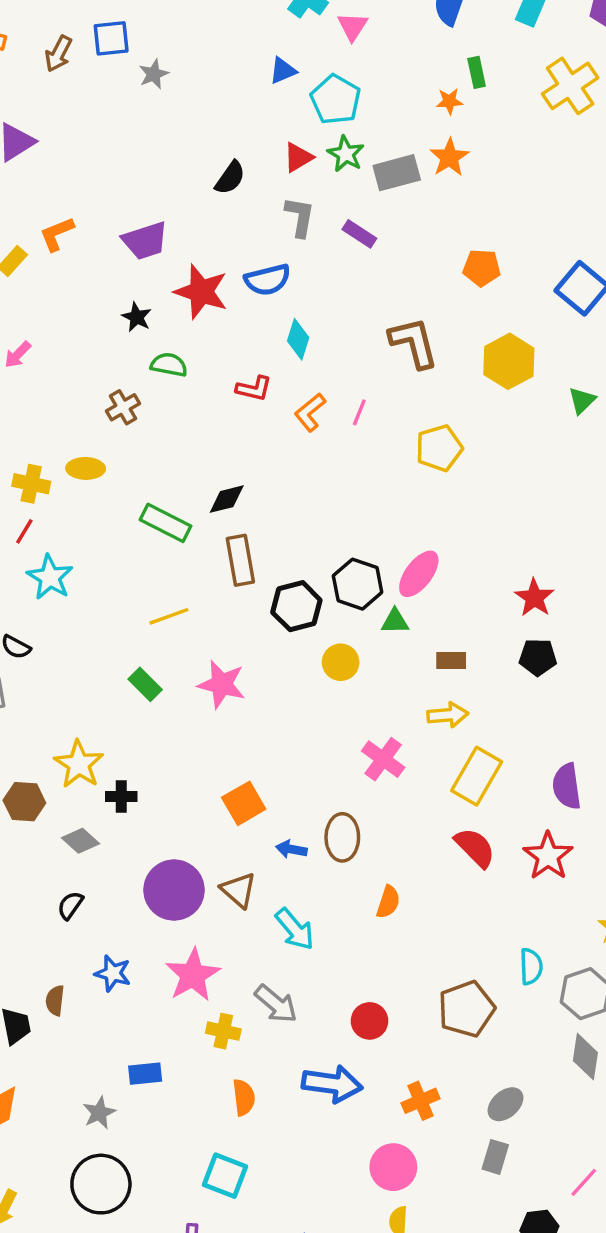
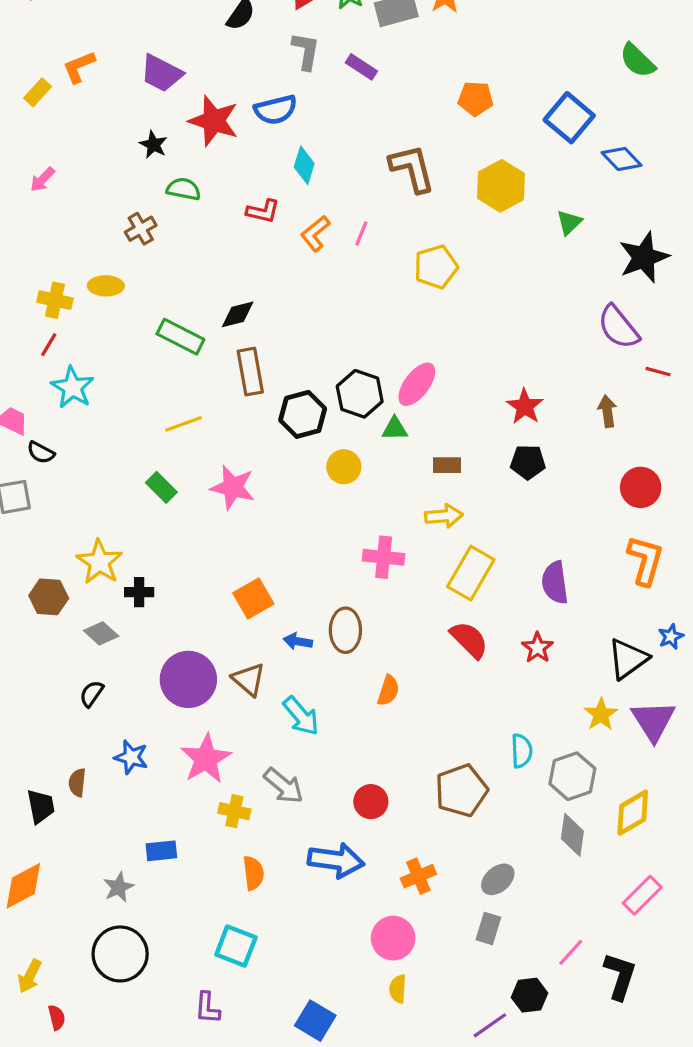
purple trapezoid: (145, 241) -> (161, 73), turned 45
pink cross: (383, 759) -> (384, 557), turned -30
red star: (548, 856) -> (537, 648), size x0.7

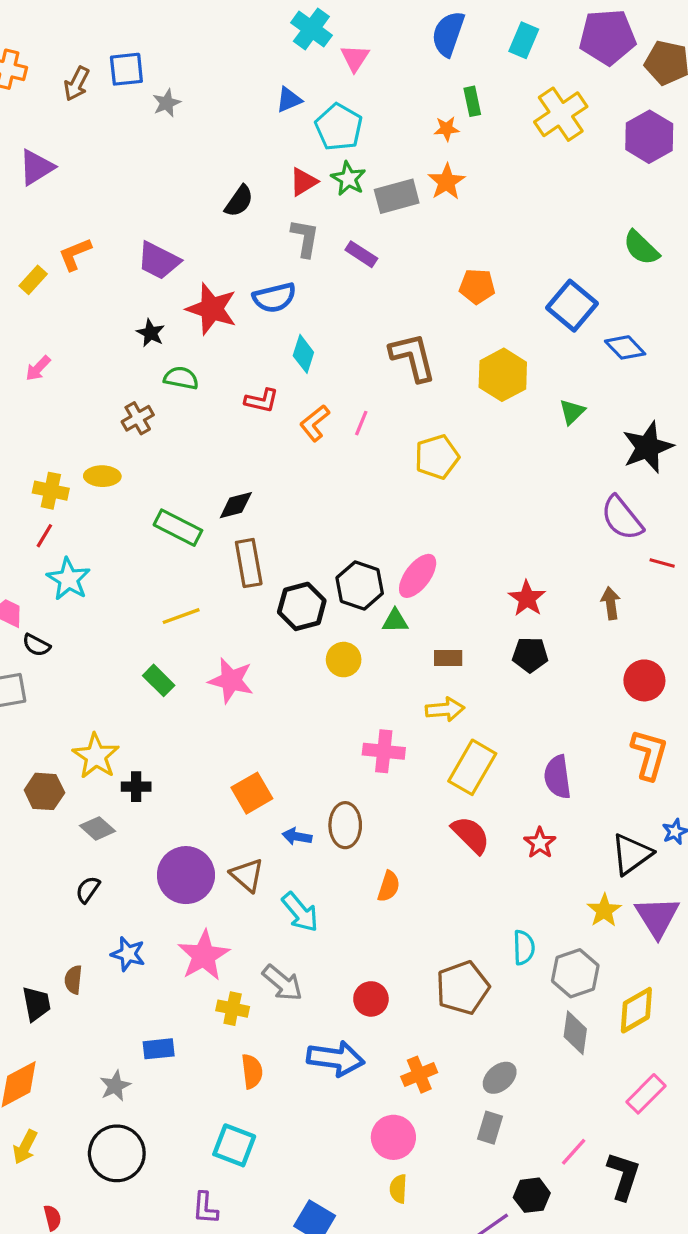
yellow arrow: (30, 976) -> (25, 1147), moved

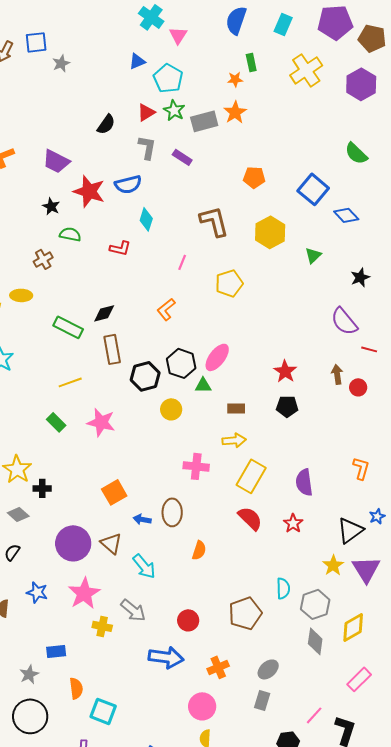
orange L-shape: (315, 423) -> (166, 309), moved
black star: (648, 447) -> (360, 277), size x0.6
red circle: (644, 680) -> (358, 387), moved, size x0.7
orange L-shape: (649, 754) -> (361, 468), size x0.7
orange semicircle: (252, 1071) -> (76, 688), moved

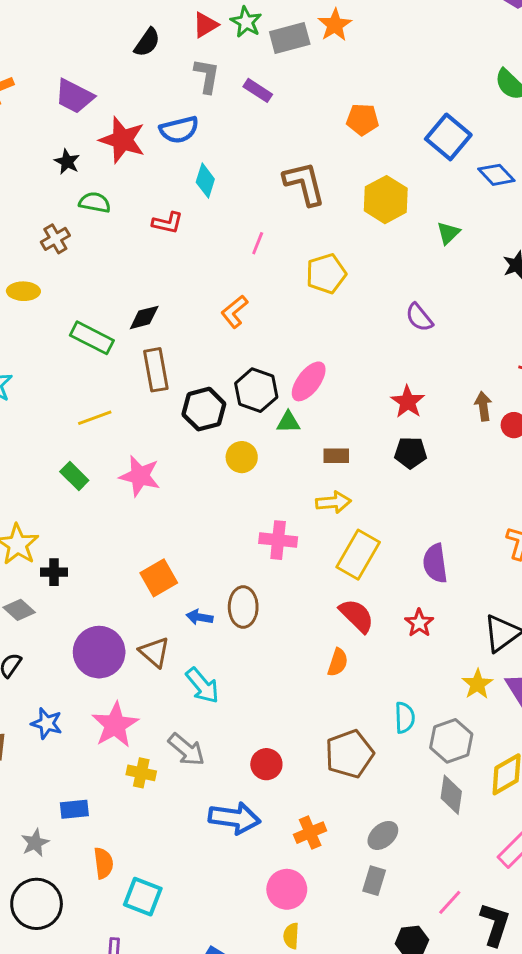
purple semicircle: (344, 321) -> (419, 317), moved, size x0.7
orange semicircle: (199, 550) -> (338, 662), moved

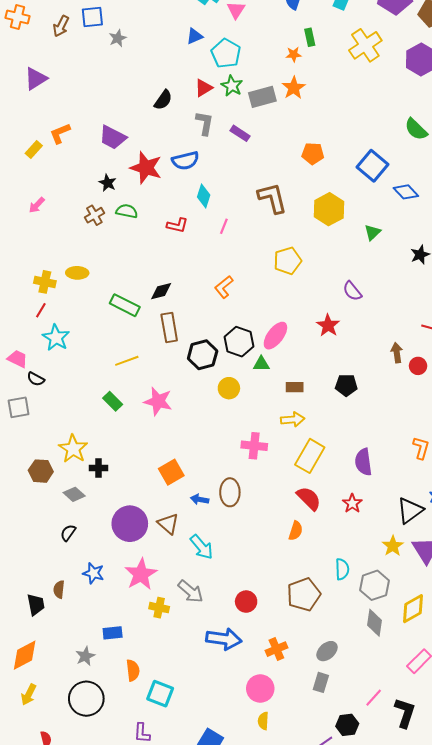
brown cross: (55, 239) -> (94, 215), moved
pink line: (258, 243) -> (224, 226), moved
red star: (408, 402) -> (328, 325), moved

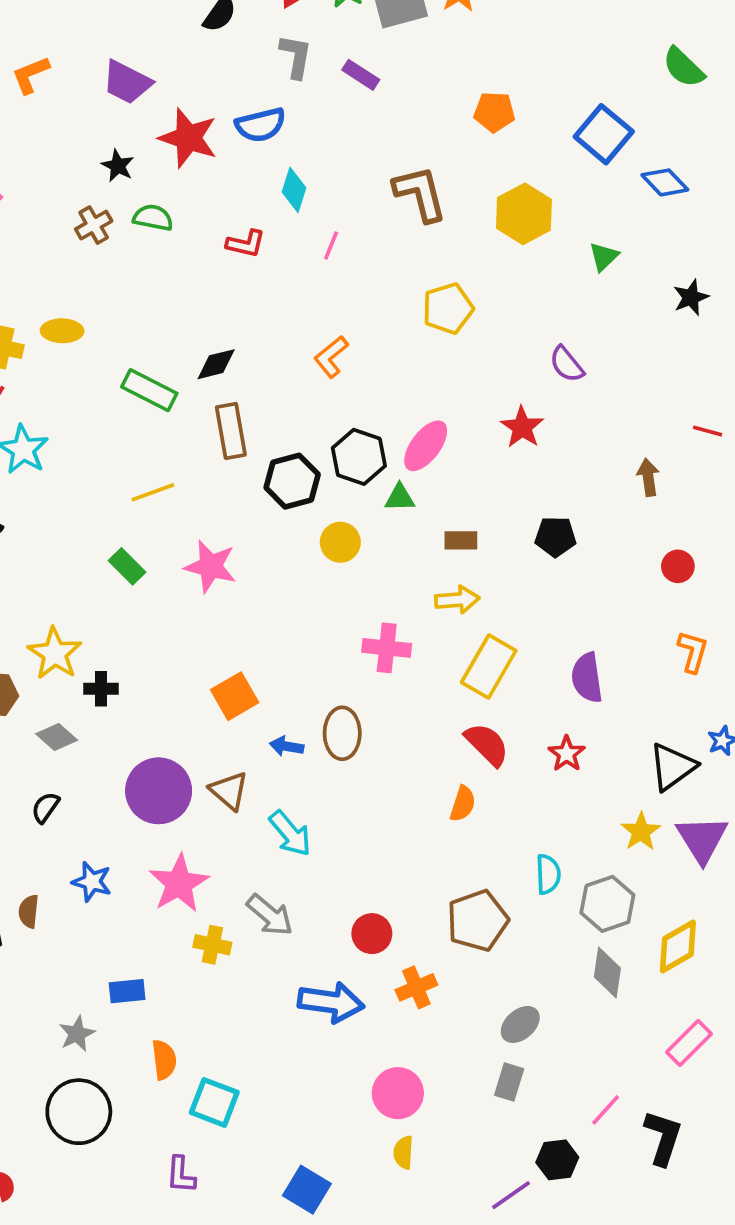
red circle: (418, 366) -> (678, 566), moved
orange cross: (276, 649) -> (416, 987), moved

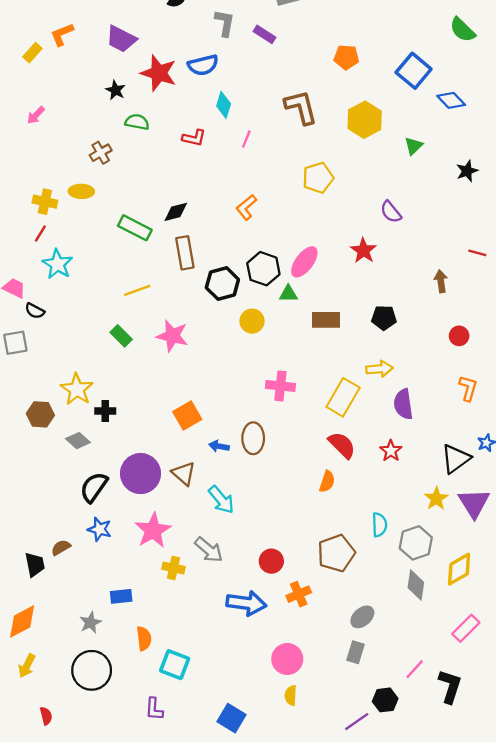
brown cross: (94, 225) -> (101, 153), moved
brown rectangle: (461, 540) -> (326, 320), size x1.4
yellow arrow: (457, 600) -> (379, 369), moved
black semicircle: (45, 807) -> (94, 487), moved, size x1.6
brown semicircle: (29, 911) -> (61, 547), turned 54

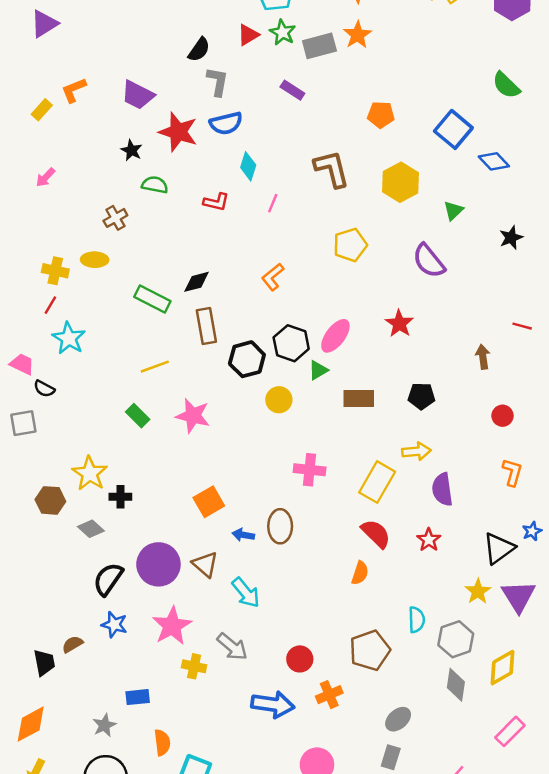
gray L-shape: (225, 23) -> (217, 82), moved
purple semicircle: (391, 212) -> (429, 261), moved, size x1.4
green triangle: (288, 294) -> (318, 370), turned -30

